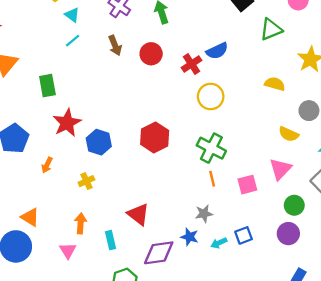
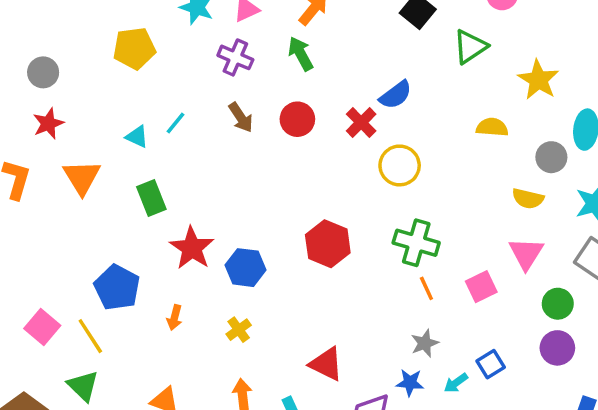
cyan triangle: (72, 15) -> (137, 137), moved

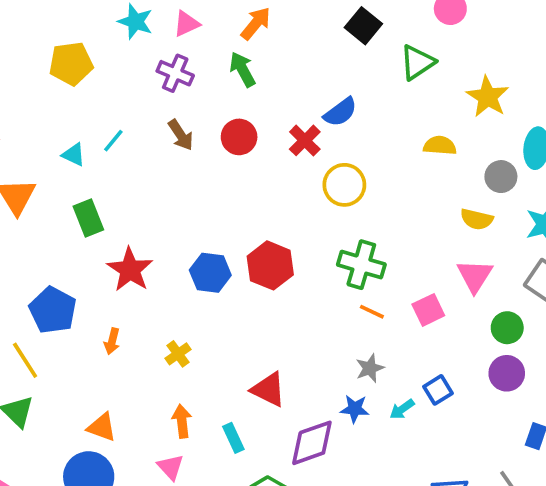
blue hexagon: (245, 268) -> (210, 273), moved
orange line: (426, 288) -> (372, 312), turned -40

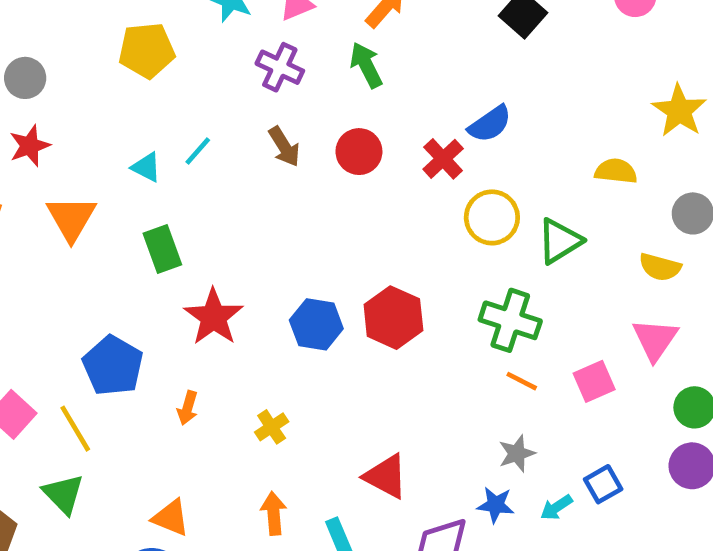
green triangle: (417, 62) -> (560, 241), moved

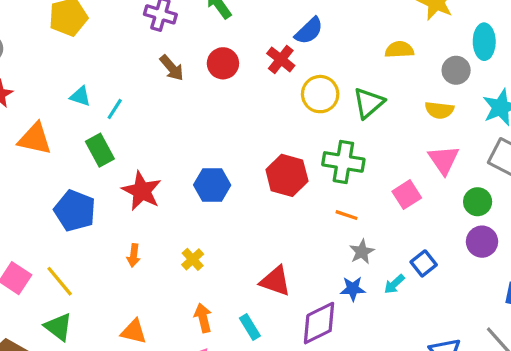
cyan line: (198, 151) -> (115, 109), moved
orange triangle: (71, 218) -> (35, 139), turned -39
red hexagon: (393, 318) -> (287, 175), moved
blue pentagon: (113, 366) -> (75, 211), moved
orange line: (522, 381) -> (347, 215), moved

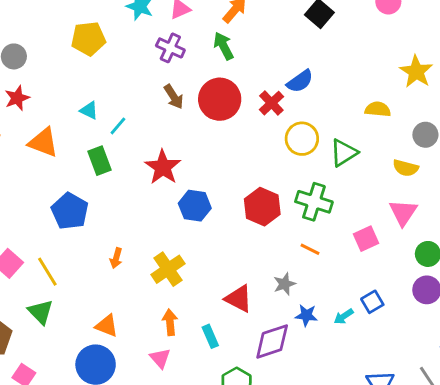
red circle: (223, 63) -> (220, 99), size x1.5
red star: (142, 191) -> (163, 167), moved
gray star: (362, 252) -> (284, 284), moved
yellow cross: (193, 259) -> (168, 269), size x1.6

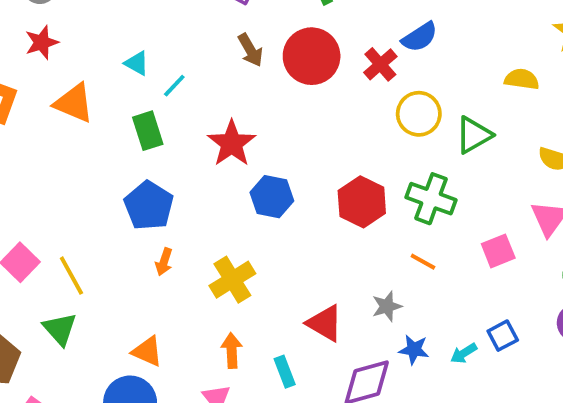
blue pentagon: (70, 211) -> (149, 206), moved

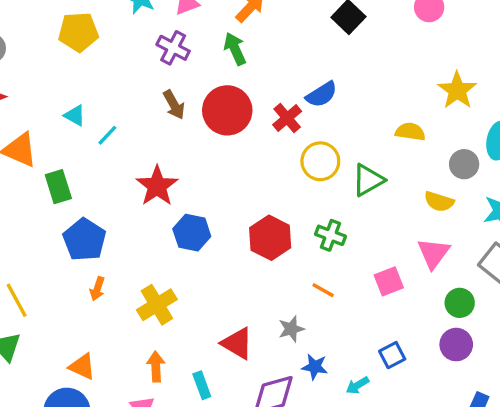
green rectangle: (148, 131) -> (58, 187), moved
green cross: (431, 199) -> (331, 235), size x0.7
cyan arrow: (464, 353) -> (357, 385), moved

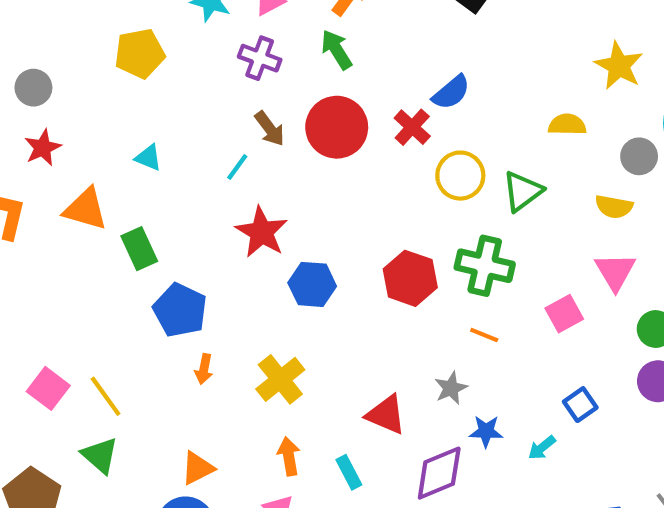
cyan line: (107, 135) -> (237, 167), moved
green cross: (331, 235) -> (485, 266), size x1.5
orange triangle: (82, 367) -> (198, 468), turned -44

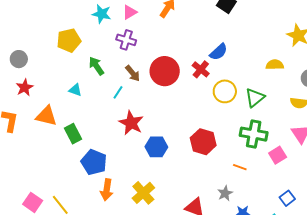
green arrow: (336, 50) -> (96, 66), moved
green cross: (485, 266) -> (254, 134), moved
orange arrow: (204, 369) -> (107, 190), size x1.5

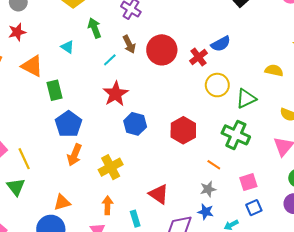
pink square: (278, 155) -> (248, 182), moved
gray star: (225, 193) -> (208, 189), moved

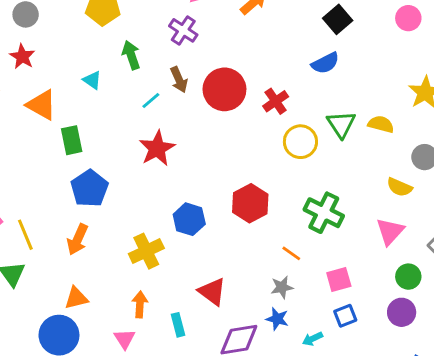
red star: (17, 32) -> (22, 57), turned -30
blue semicircle: (221, 44) -> (325, 63), moved
green triangle: (246, 99) -> (341, 124), moved, turned -40
blue hexagon: (135, 124) -> (189, 219), moved
orange arrow: (75, 155) -> (78, 239), moved

